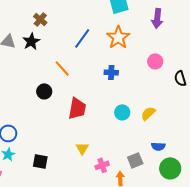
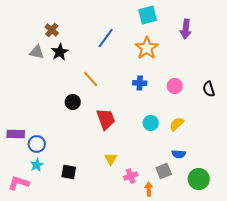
brown cross: (40, 19) -> (52, 30), moved
blue line: (82, 38) -> (106, 38), moved
pink circle: (155, 61) -> (175, 86), moved
red trapezoid: (77, 108) -> (106, 119), turned -30
blue semicircle: (158, 146) -> (179, 154), moved

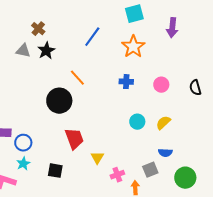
black circle: (73, 102) -> (59, 101), size x1.6
red trapezoid: (106, 119) -> (74, 139), moved

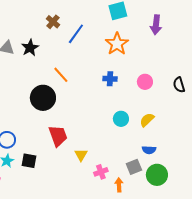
brown cross: (38, 29) -> (53, 22), moved
black square: (55, 171) -> (29, 161), moved
green circle: (185, 178) -> (157, 175), moved

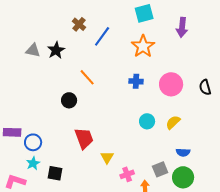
pink circle: (145, 82) -> (171, 84), size x1.5
black circle: (43, 98) -> (69, 100), size x0.6
blue semicircle: (149, 150) -> (183, 152), moved
black square: (29, 161) -> (55, 173), moved

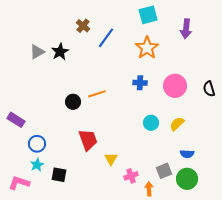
gray triangle: (33, 50) -> (37, 52), turned -42
orange line: (87, 77) -> (97, 94), moved, turned -66
purple rectangle: (12, 132) -> (16, 120), moved, turned 30

